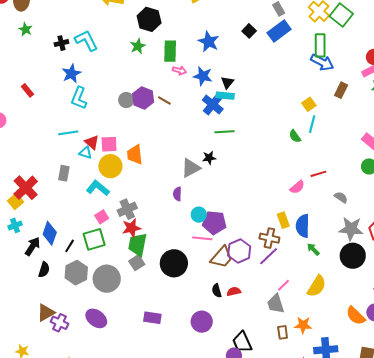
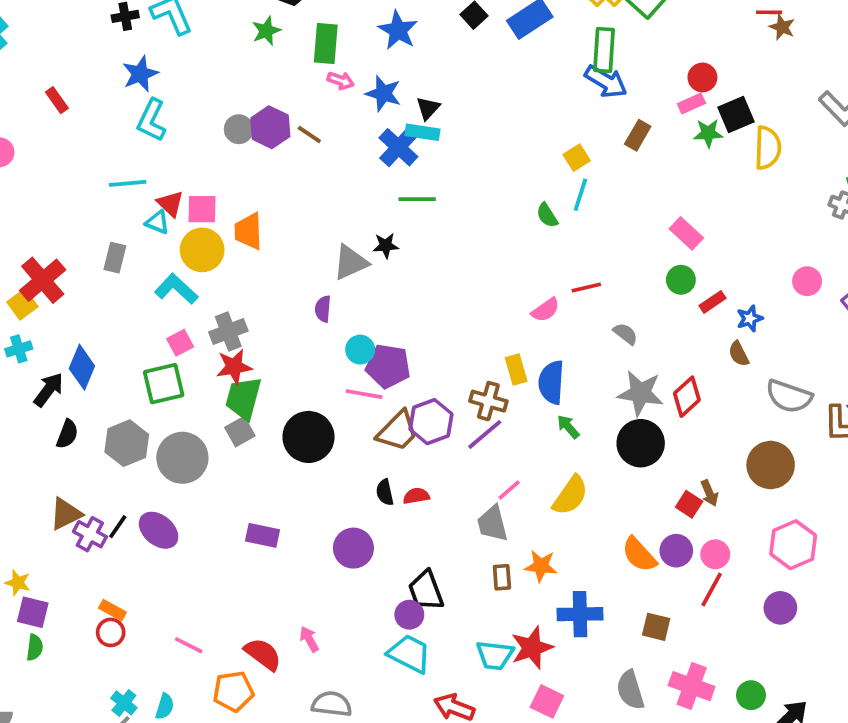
black line: (70, 246) -> (118, 527), moved

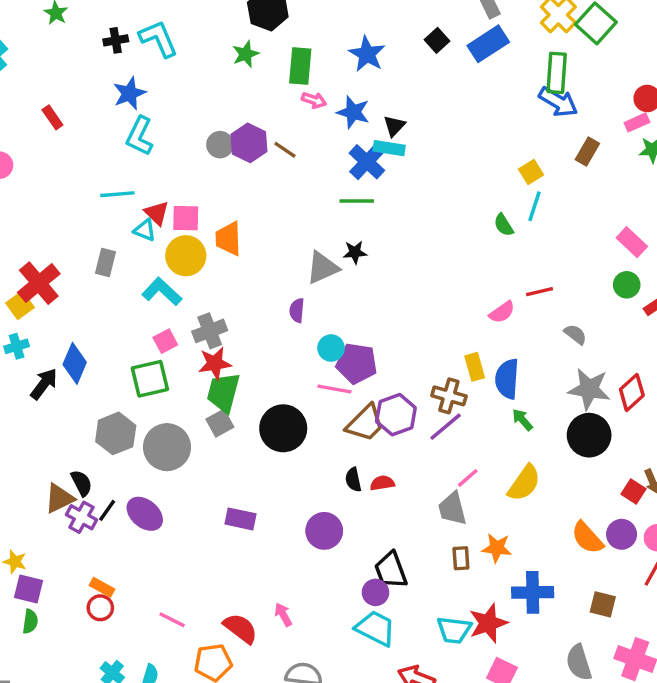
green line: (417, 199) -> (357, 201), moved
black semicircle: (67, 434) -> (82, 483), moved, turned -48

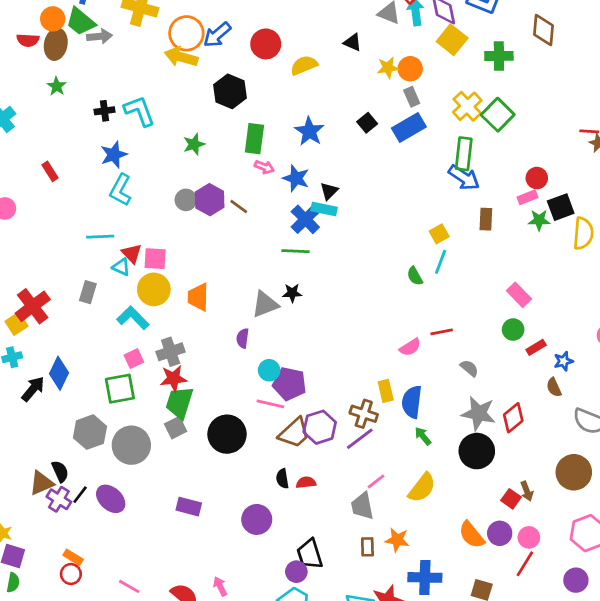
green star: (246, 54) -> (194, 144), moved
brown rectangle: (587, 151) -> (486, 219), turned -30
orange trapezoid: (228, 239) -> (198, 297), moved

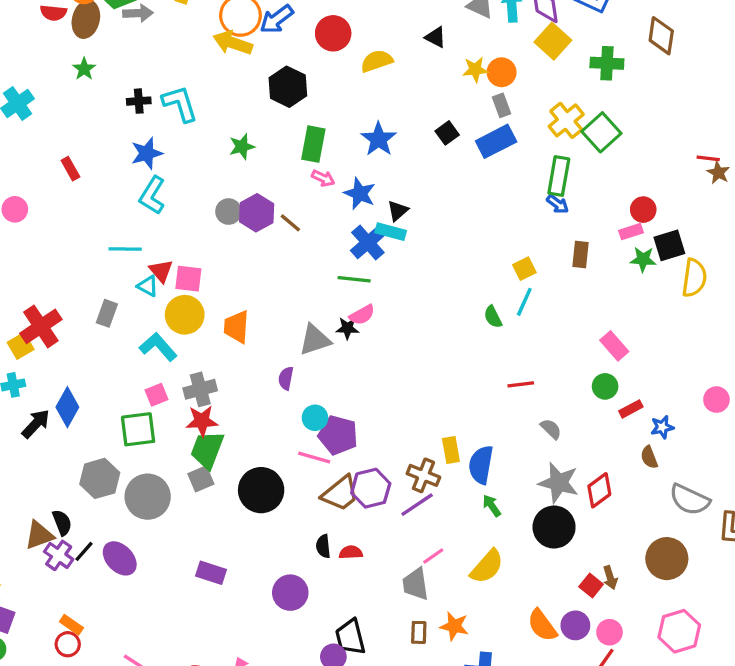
blue arrow: (464, 178) -> (558, 204), size x0.6
pink semicircle: (410, 347) -> (362, 315), moved

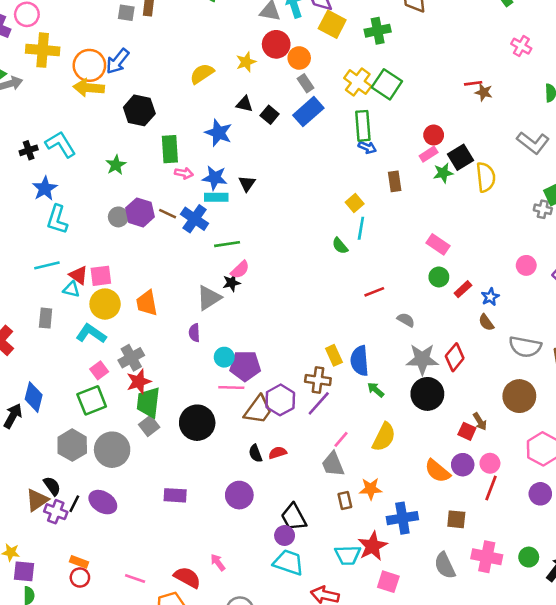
red circle: (333, 33) -> (276, 44), moved
black triangle: (436, 37) -> (244, 104), moved
yellow star: (475, 70) -> (246, 62), moved
cyan rectangle: (391, 232) -> (216, 197), moved
blue cross: (368, 242) -> (195, 219), moved

